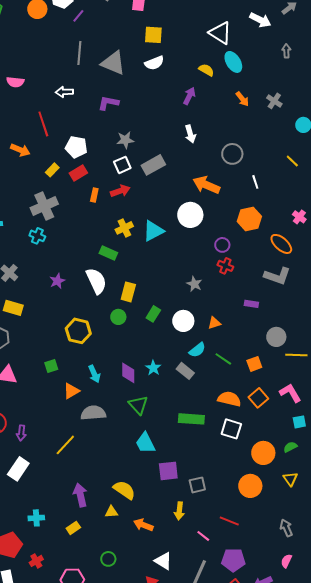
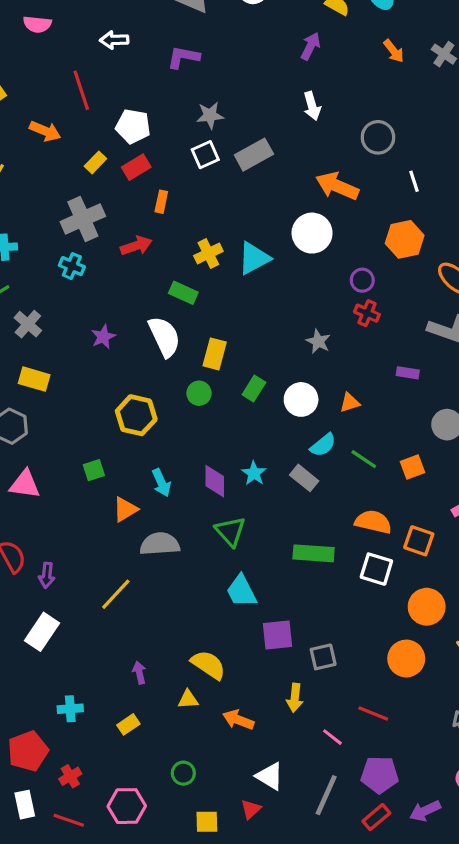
red arrow: (120, 191) -> (136, 246), moved
orange square: (258, 398) -> (419, 541), moved, turned -30
purple arrow: (80, 495) -> (139, 673), size x0.6

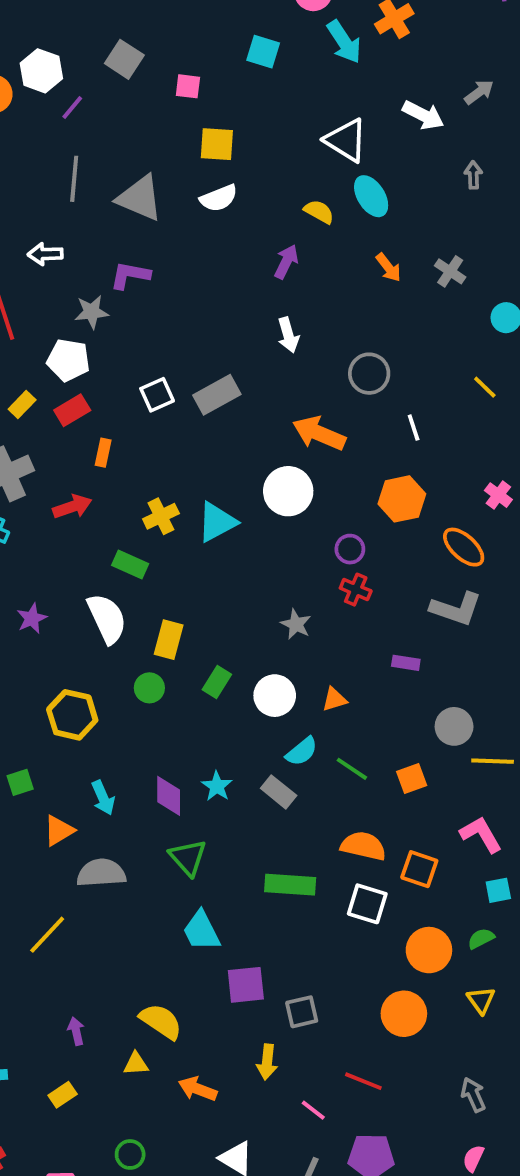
gray star: (210, 115) -> (92, 312), moved

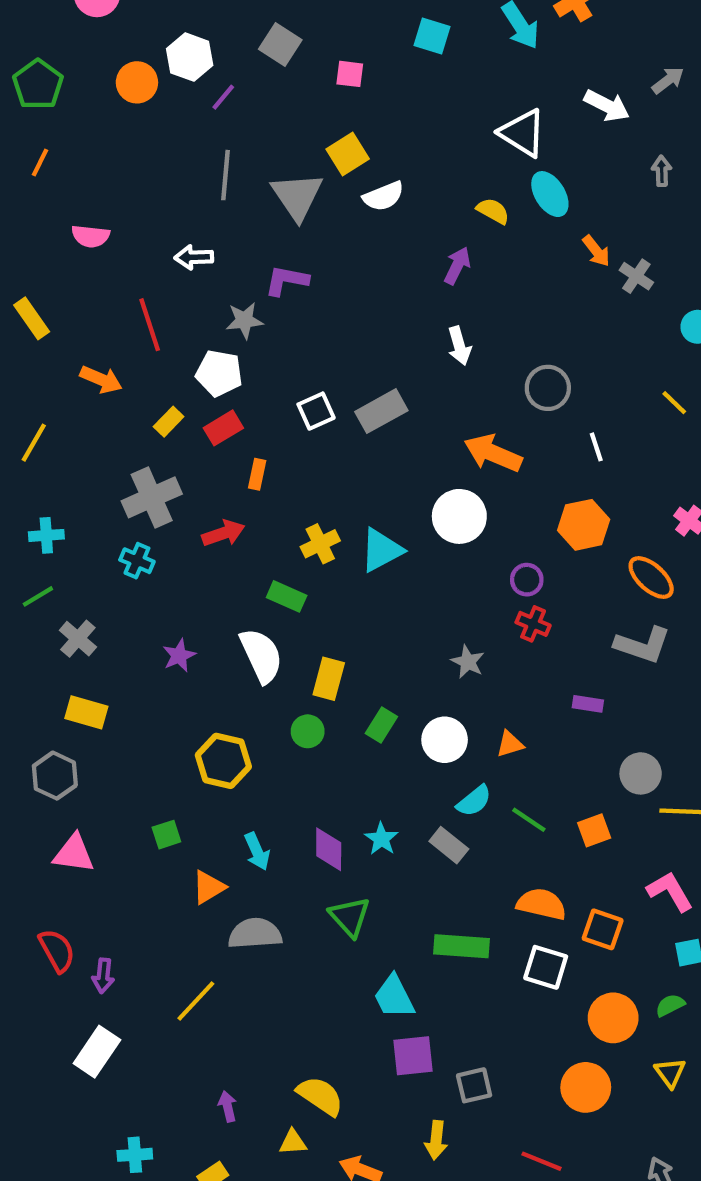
yellow square: (217, 144) -> (348, 154), moved, turned -36
gray triangle: (140, 198) -> (297, 196), turned 33
orange arrow: (388, 268) -> (596, 251), moved
cyan trapezoid: (201, 931) -> (394, 997), moved

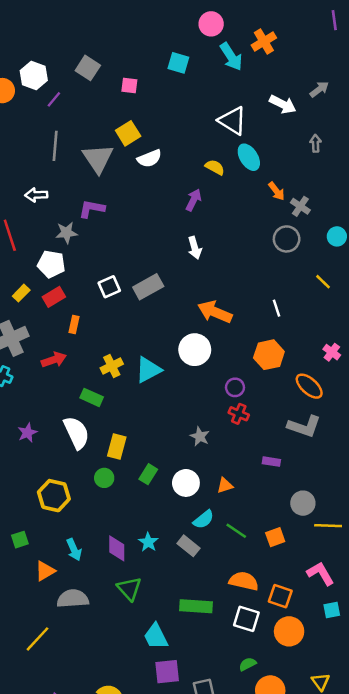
gray circle: (548, 388) -> (287, 239), moved
green semicircle: (670, 1005) -> (248, 664), moved
orange circle: (613, 1018) -> (289, 631), moved

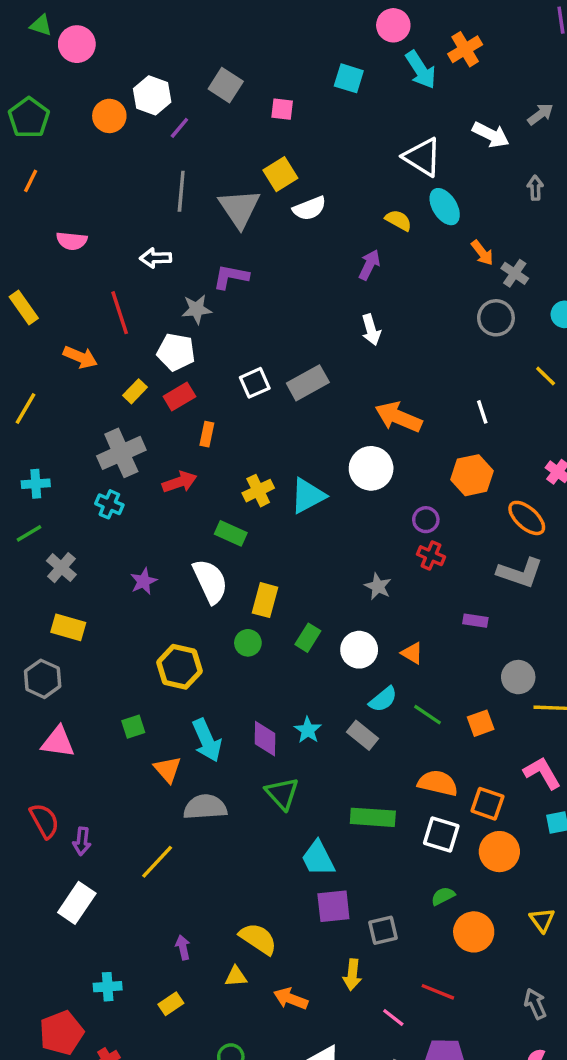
orange triangle: (225, 485) -> (412, 653), turned 48
cyan arrow: (74, 550) -> (207, 740), size x1.4
orange triangle: (45, 571) -> (167, 769), turned -40

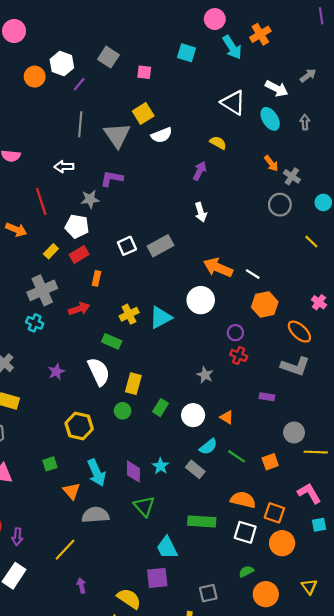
cyan ellipse: (445, 207) -> (270, 119), moved
white line: (482, 412) -> (253, 274), moved, turned -40
purple square: (333, 906) -> (157, 578), moved
purple arrow: (183, 947) -> (81, 585), moved

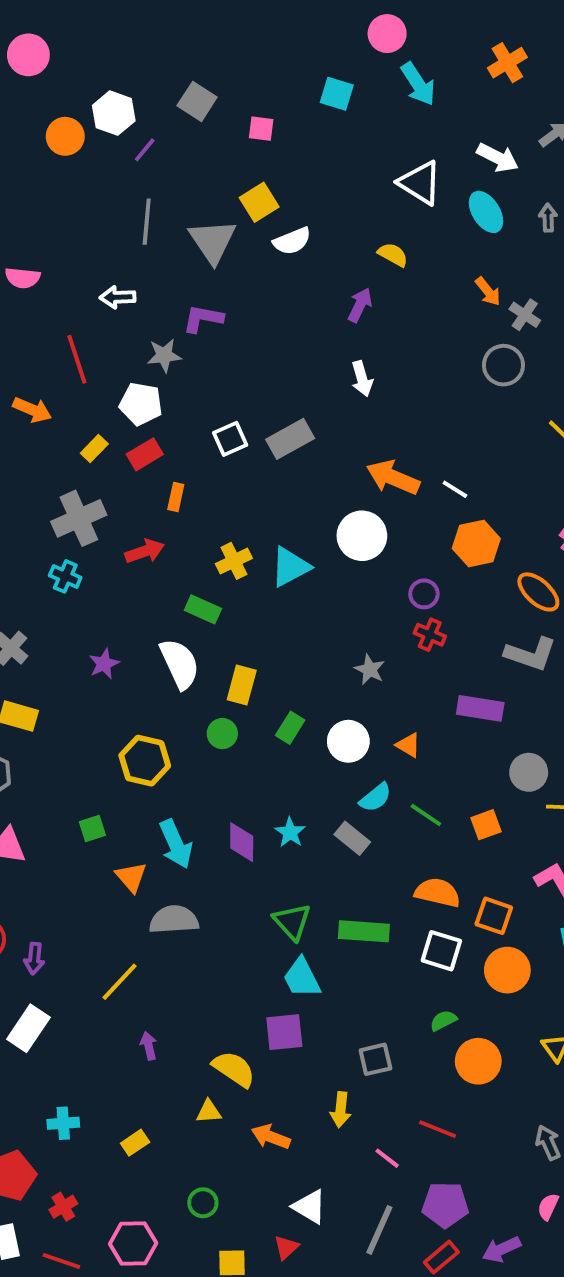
orange cross: (260, 34) -> (507, 63), moved
purple rectangle: (267, 397) -> (480, 708), size x1.6
green triangle: (144, 506) -> (292, 922), moved

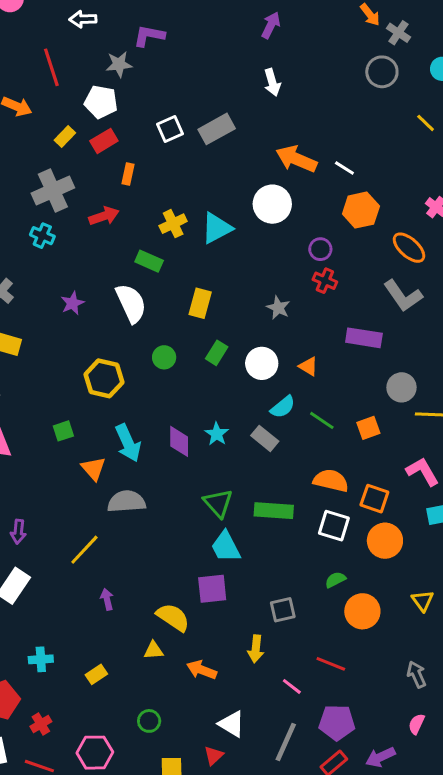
gray L-shape: (531, 654) -> (403, 296), turned 36
yellow rectangle: (242, 685) -> (200, 303), moved

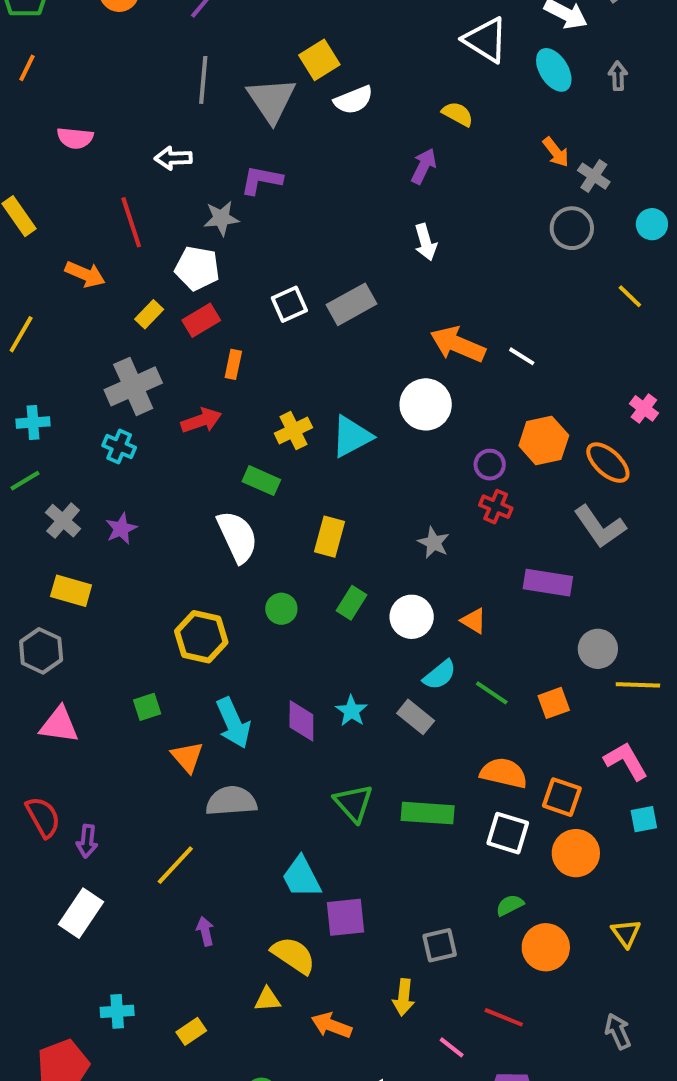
orange hexagon: (361, 210) -> (544, 440), moved
purple star: (72, 303) -> (121, 529), moved
cyan trapezoid: (226, 547) -> (301, 877), moved

